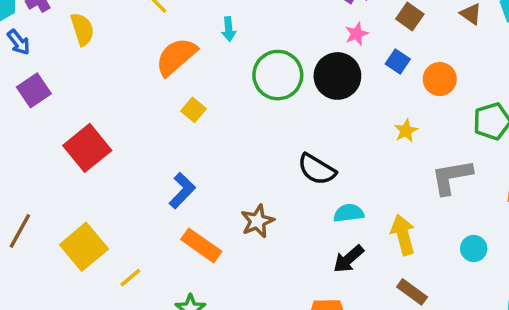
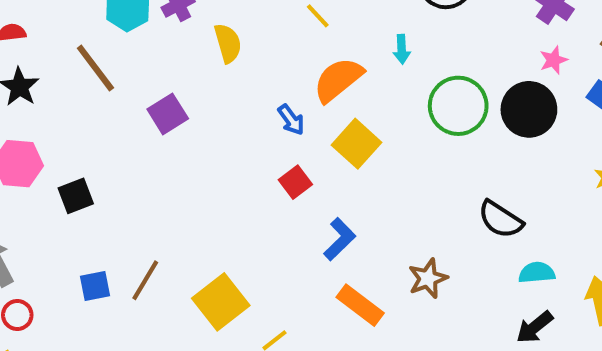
blue arrow: (19, 42) -> (291, 120), moved
yellow square: (193, 110) -> (357, 144), size x1.6
red square: (87, 148) -> (295, 182), moved, size x0.6

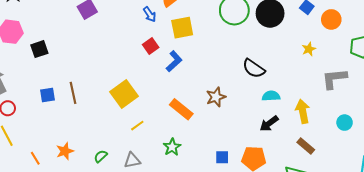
yellow square: (357, 144) -> (182, 28), turned 35
blue L-shape: (340, 239) -> (174, 61), moved
brown line: (145, 280) -> (73, 93), turned -45
yellow square: (221, 302) -> (124, 94), moved

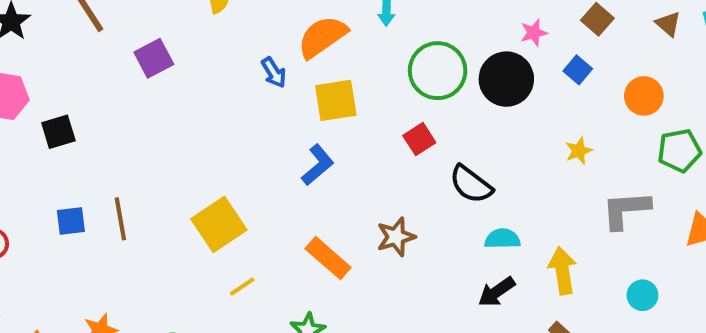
orange circle: (331, 19) -> (644, 96), moved
red square: (151, 46) -> (419, 139), moved

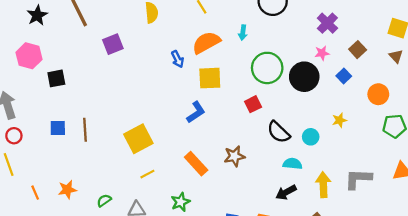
gray L-shape: (626, 210) -> (358, 179), moved
cyan circle: (642, 295) -> (311, 137), moved

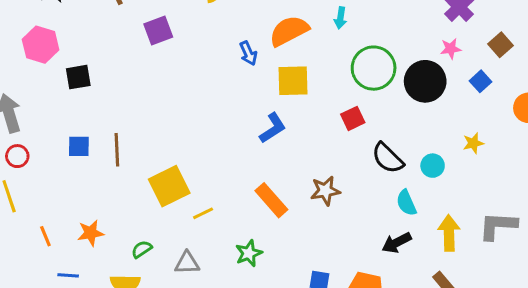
yellow square: (138, 139) -> (169, 186), moved
cyan semicircle: (292, 164) -> (406, 203), turned -120

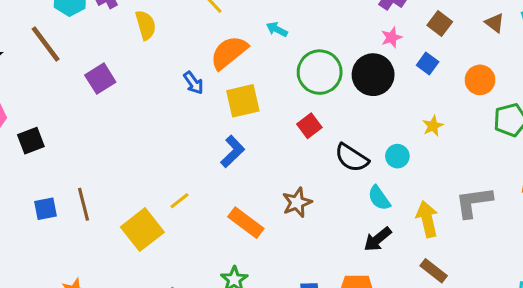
cyan arrow: (340, 18) -> (277, 29), turned 120
yellow line: (203, 213) -> (179, 201), moved

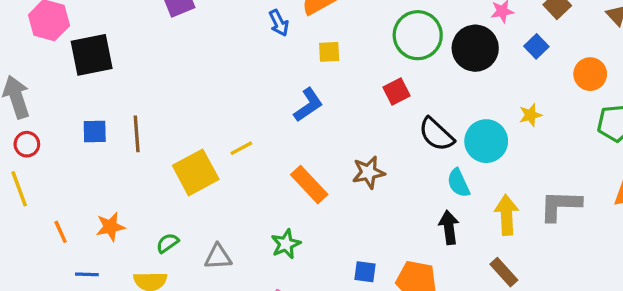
yellow square: (243, 101) -> (329, 52), size x0.6
black square: (31, 141) -> (92, 55), size x1.5
cyan circle: (397, 156) -> (486, 141), size x1.6
black arrow: (378, 239) -> (449, 227), turned 112

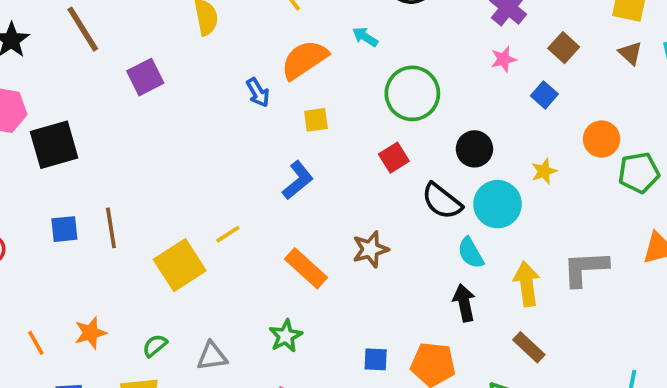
black circle: (475, 48) -> (474, 149), moved, size x0.7
orange circle: (590, 74) -> (602, 139), moved

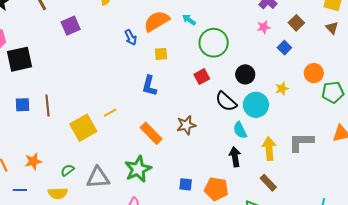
cyan arrow: (365, 37) -> (189, 20), moved
blue L-shape: (298, 180) -> (149, 86), turned 140
green star: (286, 336) -> (138, 169), size x1.5
gray triangle: (212, 356) -> (98, 178), size x1.4

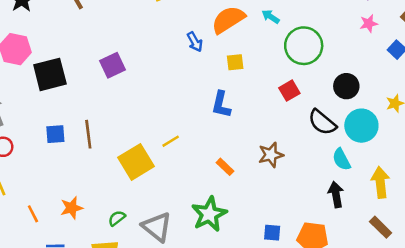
purple square: (71, 26) -> (113, 65), moved
orange rectangle: (151, 133) -> (225, 167), size x0.6
gray triangle: (98, 178) -> (157, 227), turned 45

